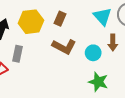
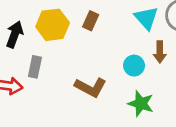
brown L-shape: (64, 47) -> (91, 87), moved

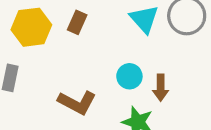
brown arrow: (160, 52) -> (161, 88), moved

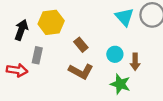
brown rectangle: (77, 22) -> (81, 45), moved, turned -64

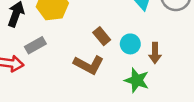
brown rectangle: (81, 45) -> (102, 36), moved
gray rectangle: (37, 55) -> (35, 45), turned 49

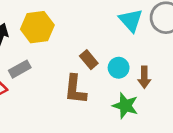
brown L-shape: (89, 65) -> (75, 89), turned 68

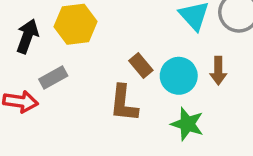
cyan circle: (119, 68) -> (179, 76), size x1.4
brown arrow: (144, 77) -> (218, 71), moved

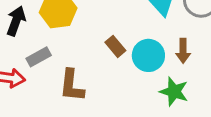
brown L-shape: (124, 103) -> (72, 86), moved
green star: (187, 124) -> (174, 92), moved

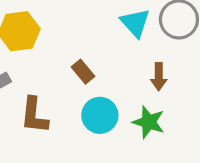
cyan circle: (148, 55) -> (100, 115), moved

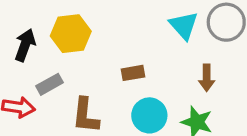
brown rectangle: (83, 72) -> (133, 73), turned -60

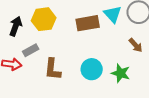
brown rectangle: (133, 73) -> (88, 23), moved, size x1.6
brown arrow: (207, 78) -> (136, 45), moved, turned -42

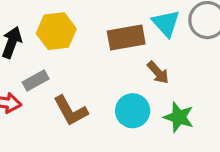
brown arrow: (136, 45) -> (158, 73), moved
brown L-shape: (53, 69) -> (71, 111), turned -35

